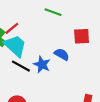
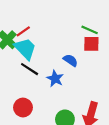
green line: (53, 12) -> (90, 30), moved
blue star: (42, 65) -> (55, 79), moved

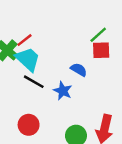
green line: (90, 30) -> (98, 35), turned -63

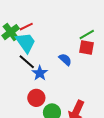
blue star: (63, 91) -> (40, 73), moved
red circle: (29, 125) -> (36, 98), moved

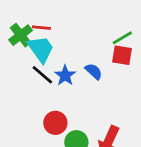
red line: (26, 27) -> (41, 28), turned 32
blue star: (40, 73) -> (65, 75), moved

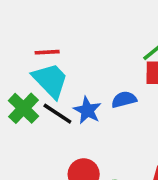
green cross: (21, 35) -> (23, 108), moved
blue semicircle: (94, 71) -> (124, 99), turned -48

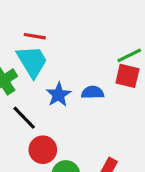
black line: (57, 114) -> (24, 118), moved

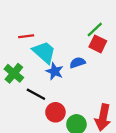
cyan trapezoid: (32, 61) -> (44, 52), moved
red square: (127, 76) -> (98, 44), turned 30

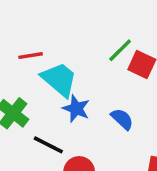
green line: (95, 30) -> (120, 50), moved
blue semicircle: (77, 63) -> (122, 119), moved, turned 63

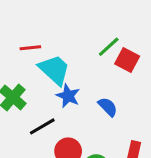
black line: (48, 145) -> (42, 126), turned -60

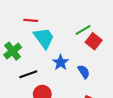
blue star: (68, 96) -> (61, 62), moved
blue semicircle: (108, 107) -> (84, 72), moved

